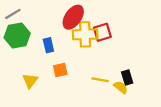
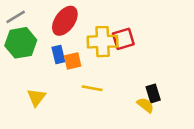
red ellipse: (73, 17) -> (65, 21), moved
orange square: (60, 70) -> (73, 61), moved
yellow line: (100, 80) -> (92, 88), moved

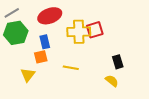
red ellipse: (65, 21) -> (50, 16), turned 35
orange square: (73, 61) -> (41, 57), moved
black rectangle: (153, 93) -> (118, 62), moved

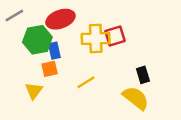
green hexagon: (16, 33) -> (37, 40), moved
yellow line: (71, 68) -> (86, 82), turned -42
yellow semicircle: (112, 81) -> (136, 98), size x1.6

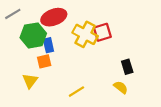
yellow cross: (96, 39) -> (85, 34), turned 30
yellow line: (86, 82) -> (76, 92), moved
yellow semicircle: (136, 98) -> (121, 87), size x0.6

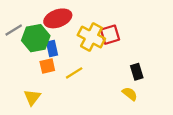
gray line: (13, 14) -> (14, 30), moved
yellow triangle: (30, 81) -> (32, 97), moved
yellow line: (76, 92) -> (74, 73), moved

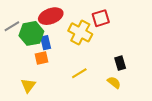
red square: (110, 35) -> (101, 18), moved
yellow line: (74, 73) -> (79, 73), moved

